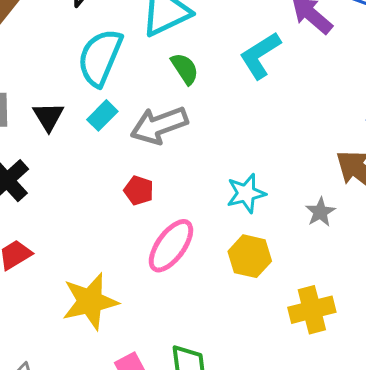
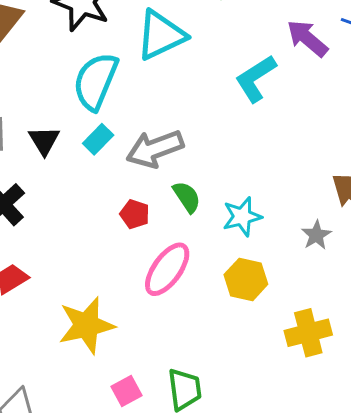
green semicircle: (185, 69) -> (187, 197), moved

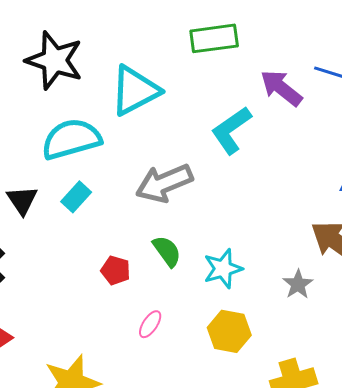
cyan semicircle: (96, 81) -> (71, 139), turned 54
gray arrow: (155, 149) -> (164, 183), moved
pink ellipse: (167, 269) -> (150, 324), size x0.5

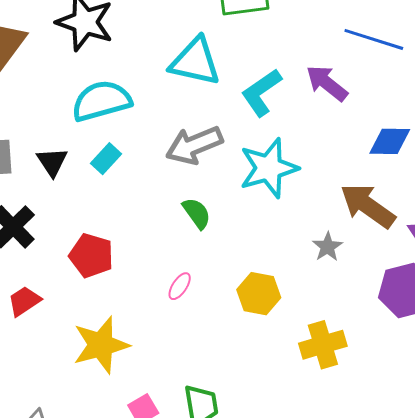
purple arrow: (281, 88) -> (327, 83), moved
cyan triangle: (135, 91) -> (195, 62), moved, turned 40
cyan star: (223, 269) -> (269, 168), moved, size x1.5
red pentagon: (116, 270) -> (91, 256), moved, size x1.5

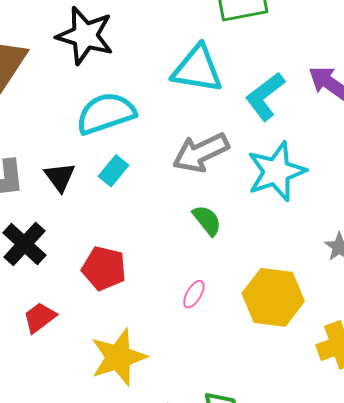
yellow hexagon: (259, 294) -> (273, 297), size x1.4

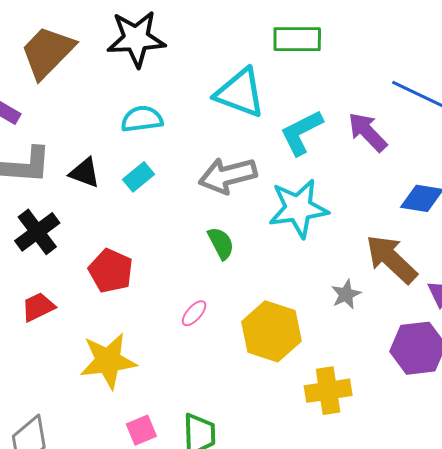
black star: (85, 36) -> (136, 39), turned -30
cyan semicircle: (106, 113) -> (142, 119), size x0.7
black triangle: (60, 177) -> (85, 173), turned -44

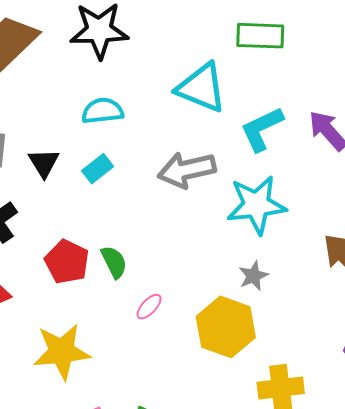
black triangle: (85, 173) -> (44, 163), turned 36
green semicircle: (221, 243) -> (114, 262), moved
gray star: (346, 294) -> (253, 276), moved

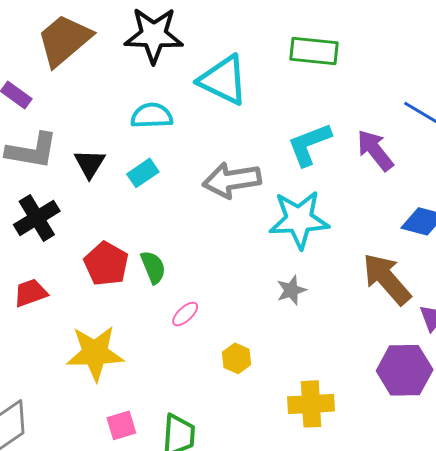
cyan triangle: (201, 88) -> (223, 80), moved
yellow hexagon: (226, 327) -> (237, 358), moved, size x0.5

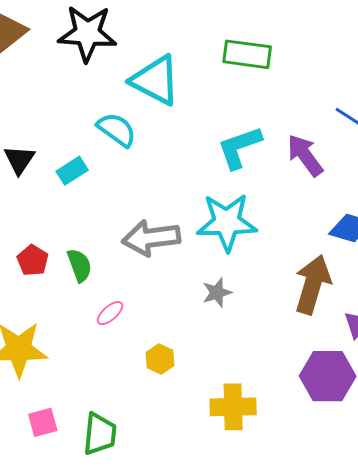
cyan semicircle: (152, 116) -> (117, 130), moved, turned 36
gray arrow: (232, 180) -> (151, 238), moved
red pentagon: (106, 264) -> (33, 260), size x0.7
brown arrow: (387, 279) -> (313, 284), turned 56

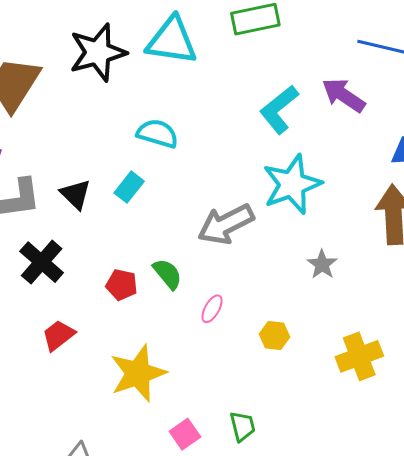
cyan triangle: (155, 80) -> (172, 41), moved
gray star: (217, 293) -> (322, 264), moved
green trapezoid: (100, 434) -> (242, 426), size x0.7

